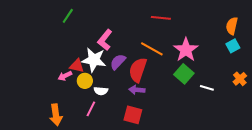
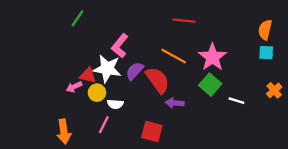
cyan square: (233, 46) -> (266, 53), turned 32
red semicircle: (138, 70) -> (158, 80), turned 125
purple arrow: (137, 90) -> (175, 103), moved

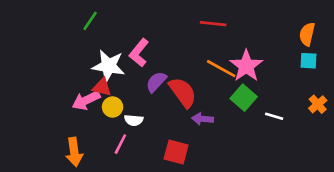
orange line: (174, 56) -> (221, 69), moved
white star: (107, 69) -> (109, 66), moved
pink arrow: (74, 87) -> (86, 100), size x1.5

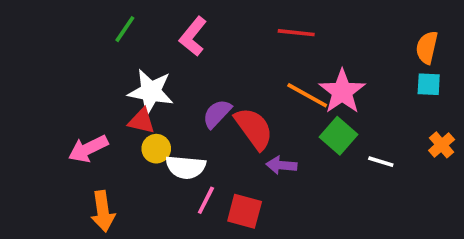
pink L-shape: (139, 53) -> (193, 36), moved
pink arrow: (86, 100) -> (88, 149), moved
white semicircle: (134, 120) -> (186, 167), size x1.5
pink line: (120, 144) -> (206, 200), moved

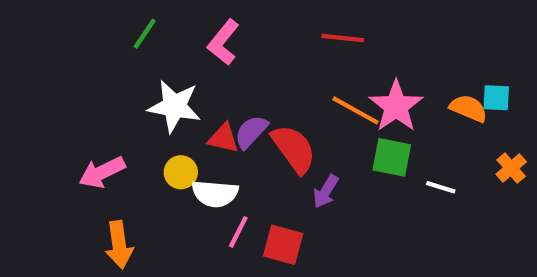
orange semicircle: (427, 47) -> (469, 108), moved, turned 100
red triangle: (142, 121) -> (223, 138), moved
green square: (338, 136) -> (392, 157), turned -30
purple arrow: (281, 165) -> (326, 191), turned -64

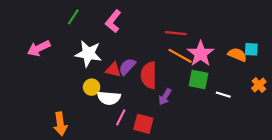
red line: (343, 38) -> (176, 33), moved
red semicircle: (294, 149) -> (149, 75), turned -144
pink arrow: (102, 172) -> (39, 48), moved

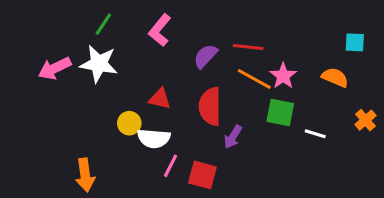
cyan square: (251, 49) -> (355, 42), moved
white star: (88, 54) -> (99, 64), moved
pink star: (201, 54) -> (283, 76), size x0.7
purple semicircle: (127, 67) -> (205, 56), moved

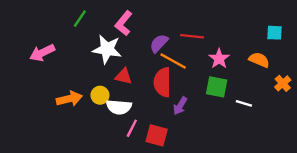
white star: (99, 64) -> (107, 49), moved
orange line: (254, 79) -> (173, 61), moved
orange cross: (366, 120) -> (283, 83), moved
orange arrow: (85, 175) -> (69, 99), moved, turned -95

